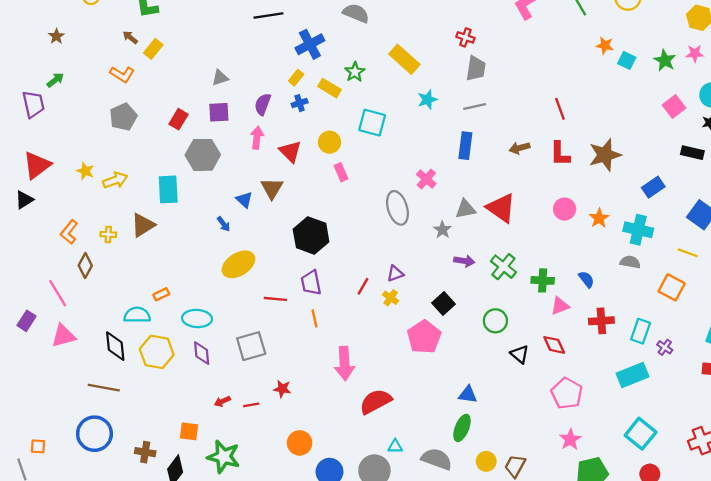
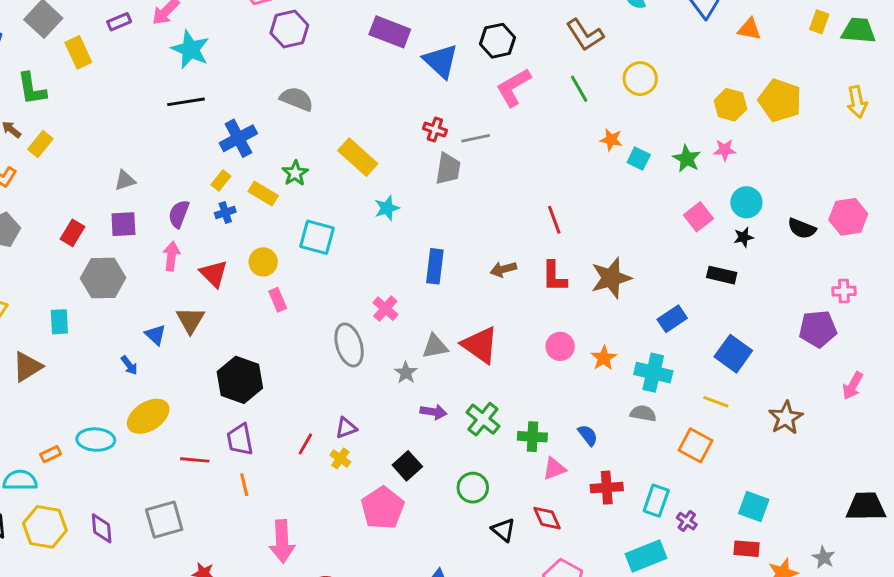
gray line: (475, 106) -> (476, 138), moved
cyan rectangle: (168, 189) -> (59, 322), size x0.7
cyan ellipse: (197, 318) -> (96, 440), moved

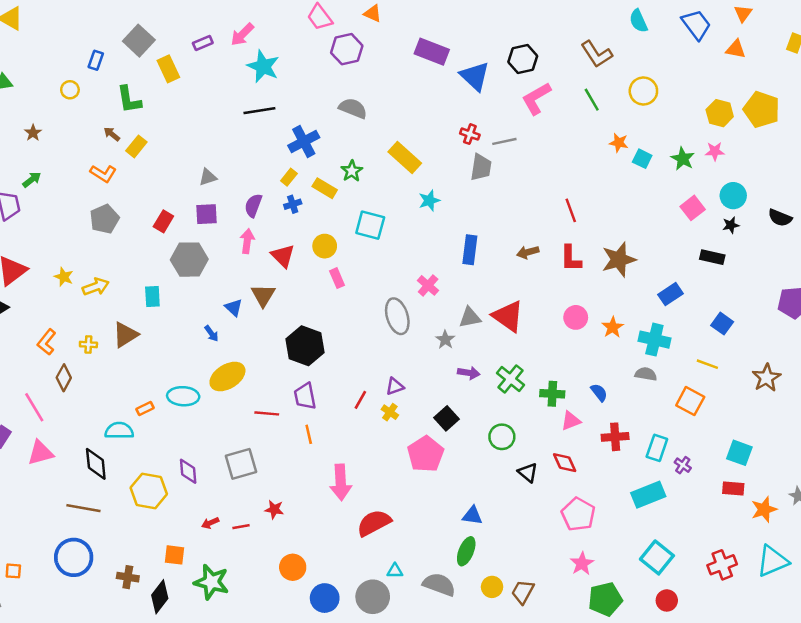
blue square: (733, 354) -> (722, 324), size x0.7
yellow hexagon: (45, 527) -> (149, 491), moved

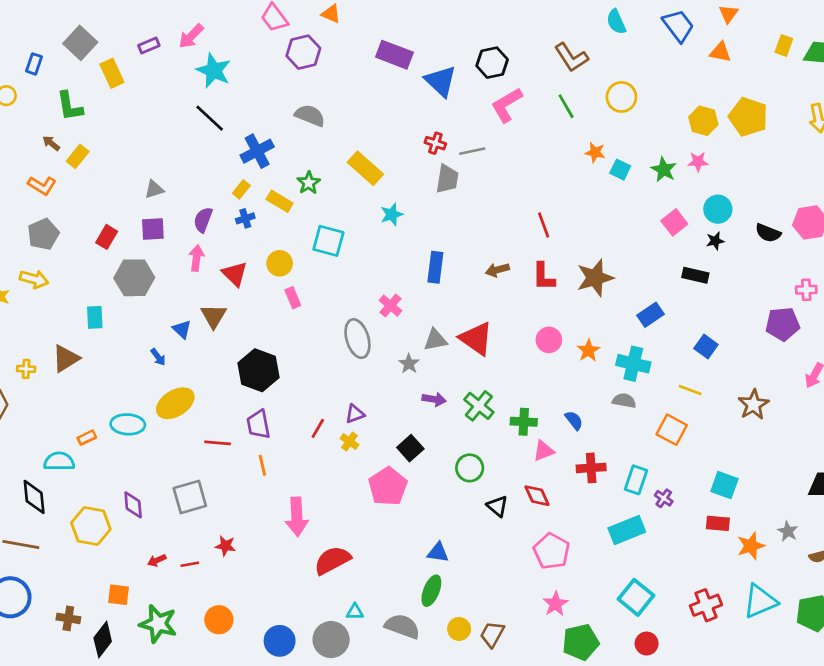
black line: (259, 111) -> (210, 118), turned 52
yellow arrow: (96, 287) -> (34, 279), moved, turned 35
orange circle: (293, 567) -> (219, 620), moved

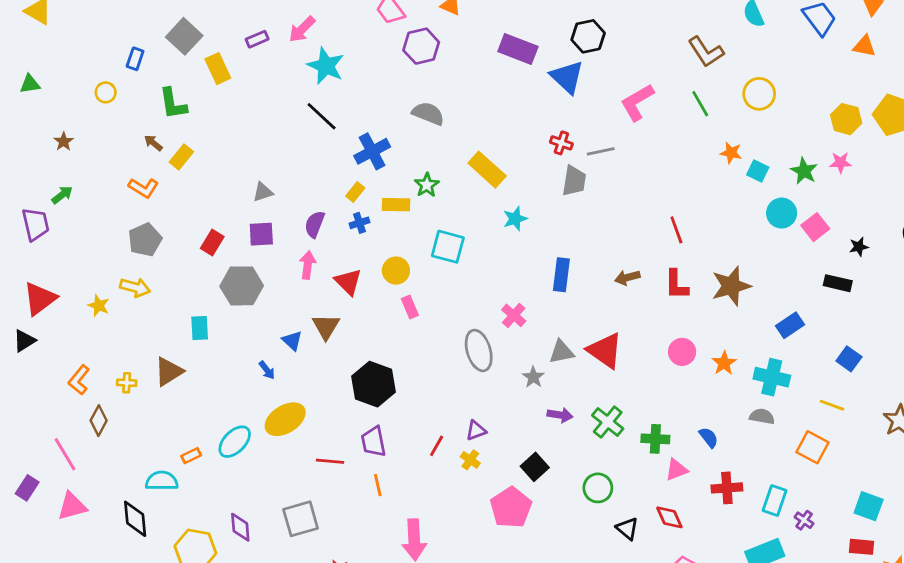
black hexagon: (492, 63) -> (588, 36), moved
yellow rectangle: (280, 201) -> (396, 205), turned -30
cyan circle: (718, 209) -> (782, 213), moved
cyan ellipse: (128, 424) -> (235, 442), turned -48

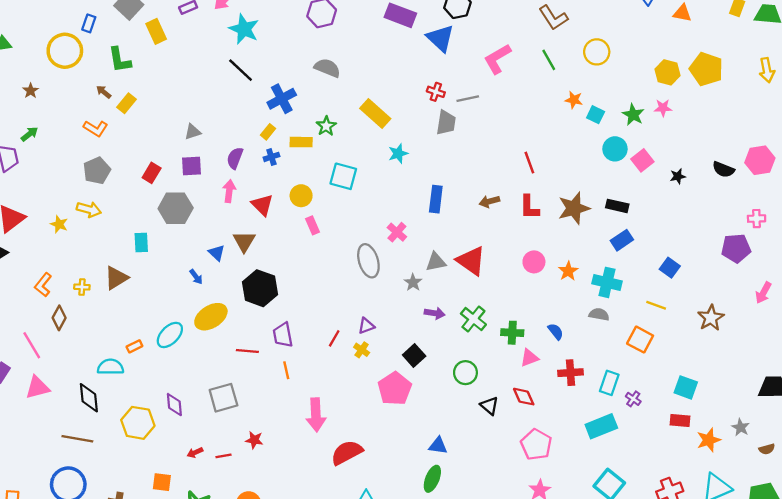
yellow circle: (106, 92) -> (65, 51), size x2.0
black rectangle: (838, 283) -> (617, 206), moved
black hexagon: (373, 384) -> (260, 288), moved

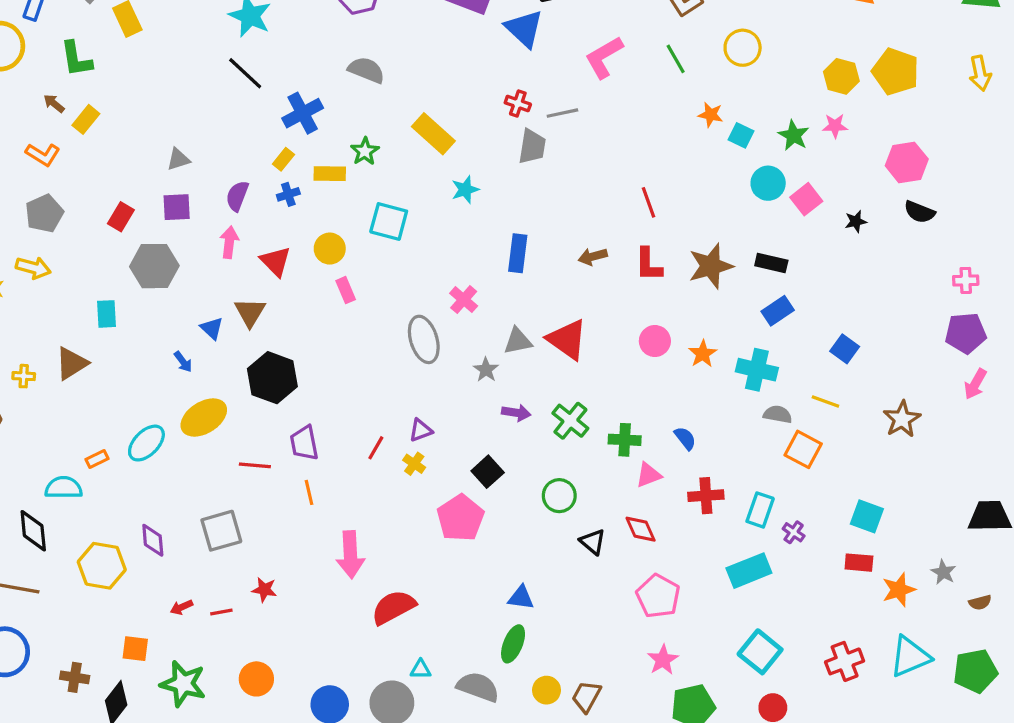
pink hexagon: (760, 160) -> (907, 162), moved
purple pentagon: (736, 248) -> (966, 333), moved
gray semicircle: (599, 314) -> (778, 414), moved

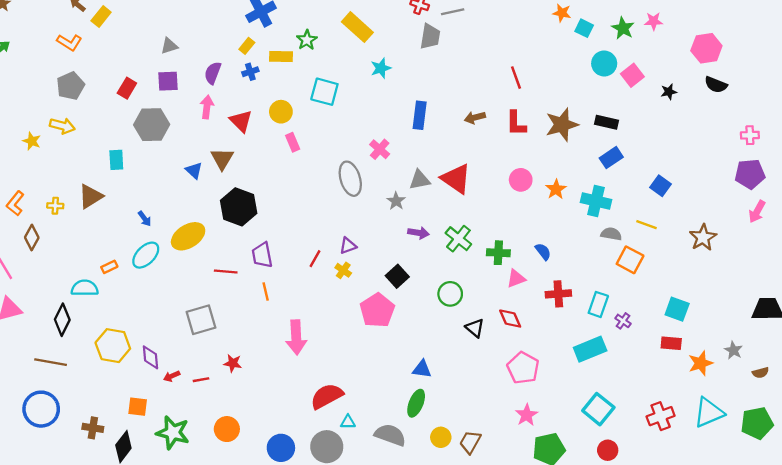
blue arrow: (183, 362) -> (145, 219), moved
black diamond: (33, 531) -> (62, 320), turned 32
purple diamond: (153, 540) -> (150, 357), moved
red semicircle: (393, 607) -> (327, 396), moved

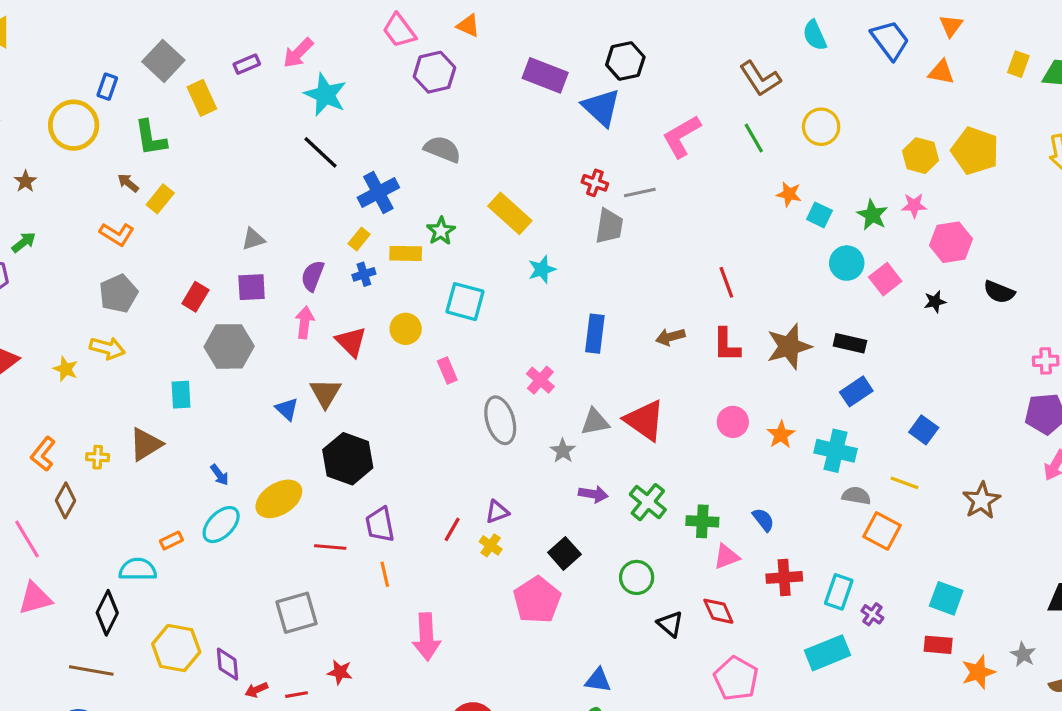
pink hexagon: (706, 48) -> (951, 242), moved
pink rectangle: (293, 142) -> (447, 371), moved

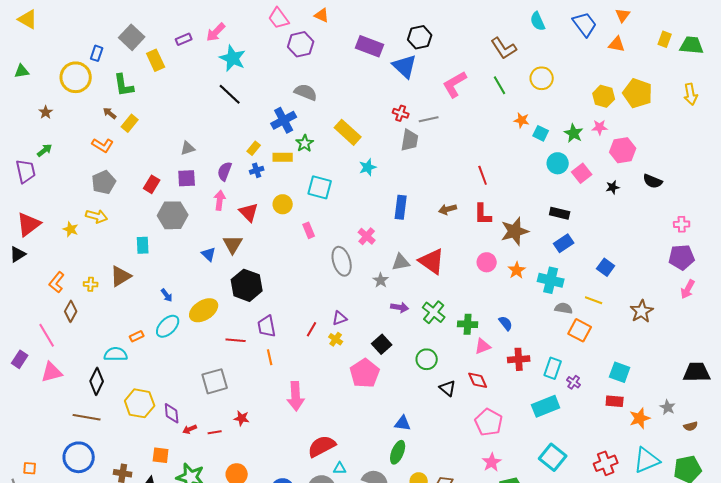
blue cross: (378, 192) -> (284, 120), moved
brown star: (789, 346) -> (515, 231), moved

